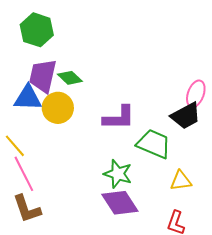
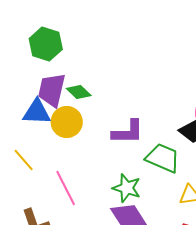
pink line: (24, 174) -> (66, 188), moved

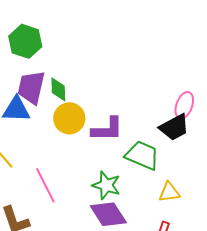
green diamond: (79, 92) -> (58, 89), turned 45
yellow circle: (67, 122) -> (69, 118), moved

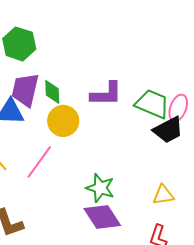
purple L-shape: (107, 129) -> (106, 94), moved
green trapezoid: (142, 155) -> (152, 104), moved
pink line: (45, 185) -> (39, 162), moved, turned 63

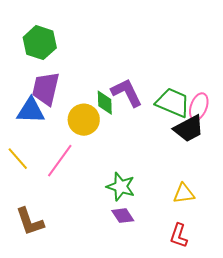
green diamond: (52, 92) -> (105, 103), moved
purple L-shape: (106, 94) -> (127, 93), turned -116
purple diamond: (102, 217) -> (123, 216), size x0.6

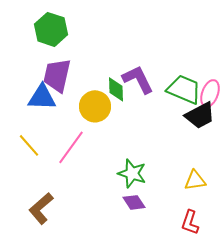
brown L-shape: (30, 222) -> (41, 208), turned 68

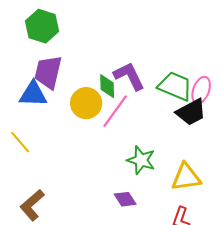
pink line: (71, 147) -> (115, 111), moved
green star: (132, 173) -> (141, 160), moved
yellow triangle: (195, 180) -> (186, 177), size x1.4

